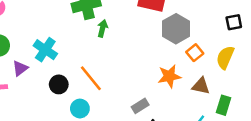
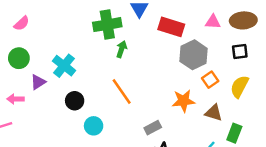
black square: (234, 22) -> (240, 52), moved
orange line: (91, 78) -> (122, 91), moved

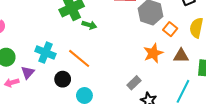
green arrow: (122, 49) -> (89, 25), turned 104
orange line: (122, 91) -> (79, 58), moved
pink arrow: (16, 99) -> (12, 83), moved

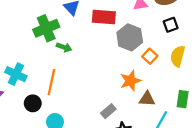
brown triangle: (181, 56) -> (147, 99), moved
orange line: (79, 58) -> (51, 82), turned 60

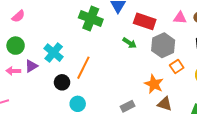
green cross: (46, 28) -> (91, 18), turned 30
green arrow: (64, 47) -> (130, 43), moved
orange star: (130, 81) -> (154, 84), turned 30

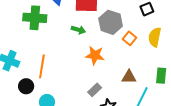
orange star: (154, 84) -> (95, 55), moved

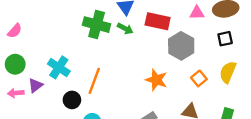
green arrow: (78, 30) -> (125, 29), moved
orange square: (130, 38) -> (199, 78), moved

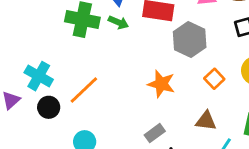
orange line: (94, 81) -> (84, 90), turned 30
black circle: (72, 100) -> (49, 107), moved

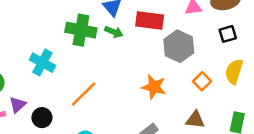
cyan cross: (39, 76) -> (42, 63), moved
black circle: (49, 107) -> (42, 118), moved

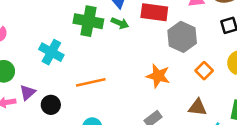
orange line: (84, 94) -> (91, 82), turned 32

